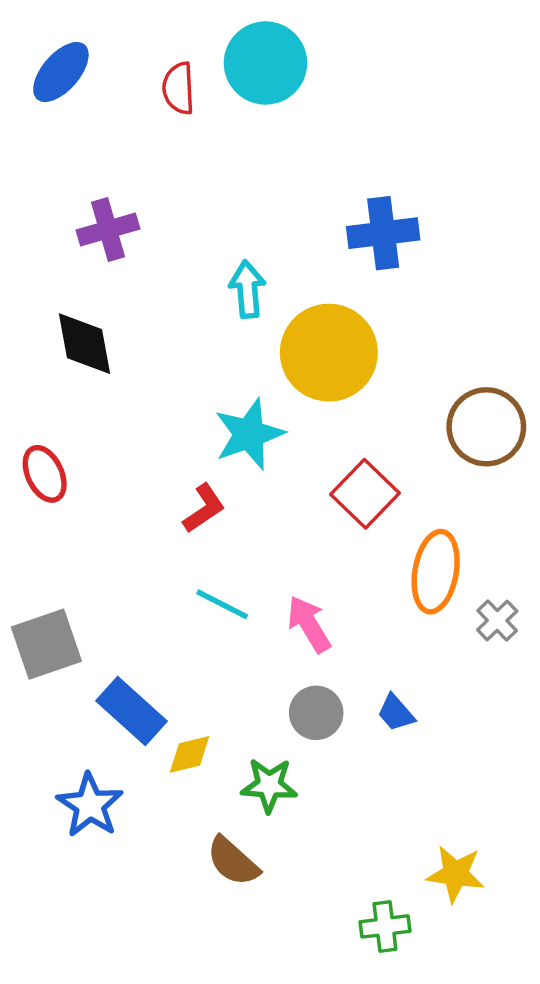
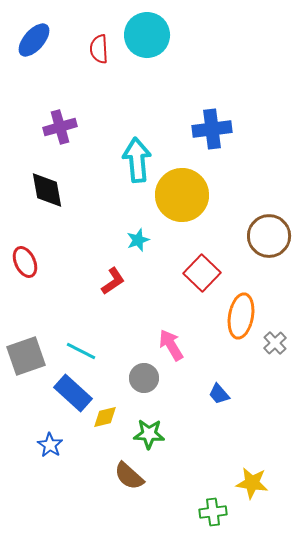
cyan arrow: (247, 289) -> (137, 160), size x1.4
cyan star: (249, 434) -> (138, 240), size x0.6
cyan line: (222, 604) -> (81, 351), moved
gray circle: (316, 713) -> (144, 378), moved
blue star: (90, 805) -> (50, 445), size x0.7

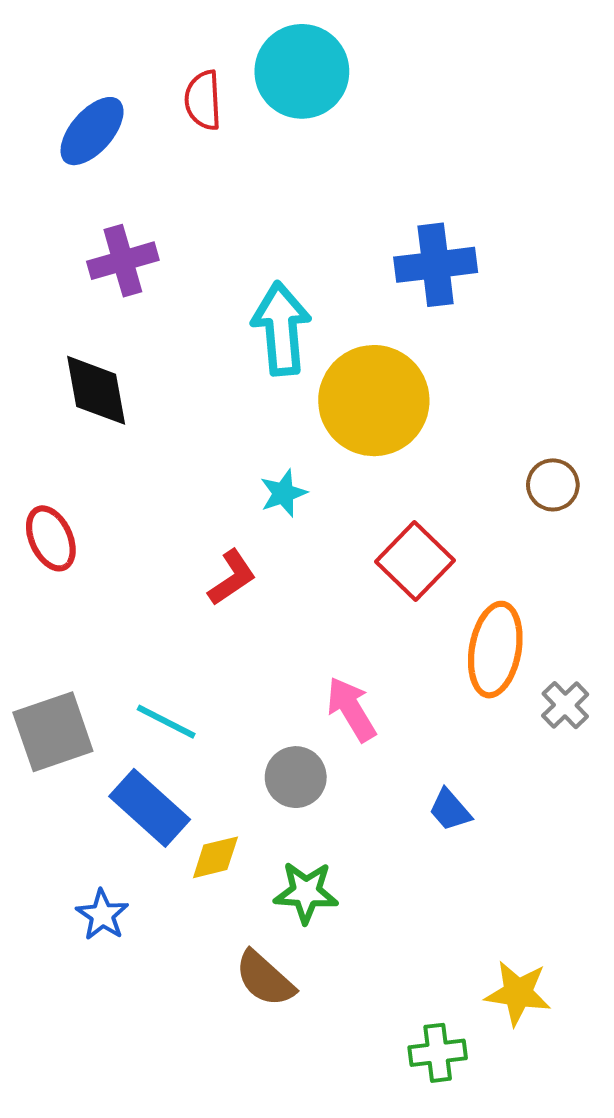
blue ellipse: (34, 40) -> (92, 131), moved
brown circle: (269, 236) -> (553, 485), size x0.6

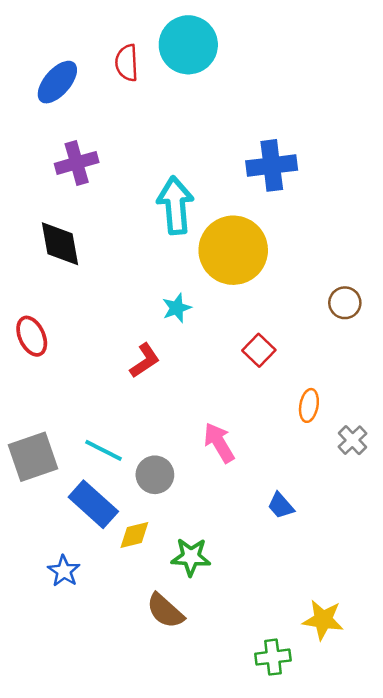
red square: (415, 561) -> (259, 350), size x0.7
orange ellipse: (495, 650) -> (309, 405), size x0.6
gray circle: (296, 777) -> (155, 475), moved

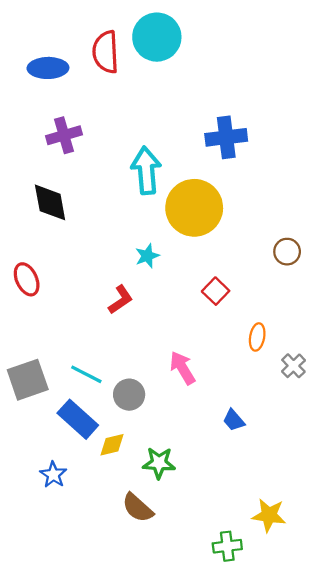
red semicircle: (127, 63) -> (106, 52), size x1.4
blue ellipse: (57, 82) -> (48, 68), turned 48

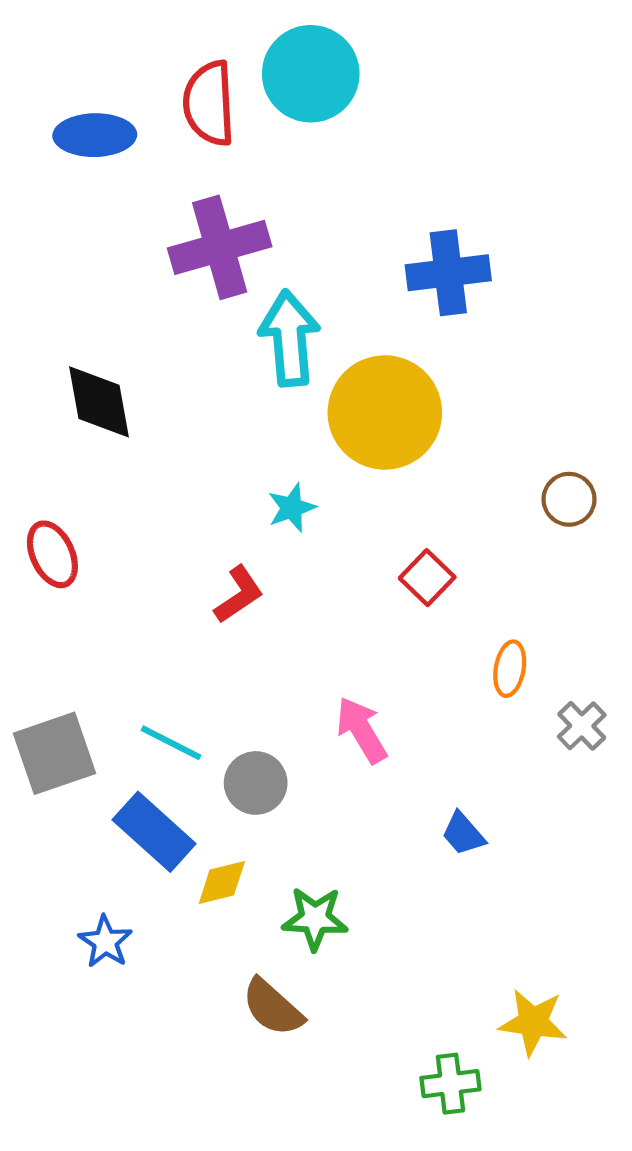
purple cross: (64, 135) -> (220, 247), moved, size x1.4

